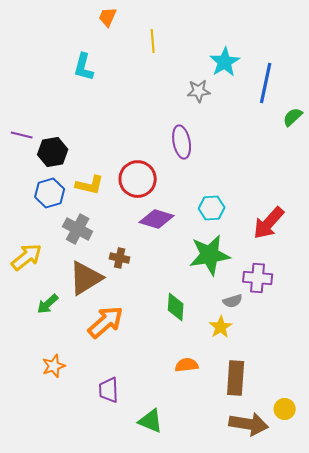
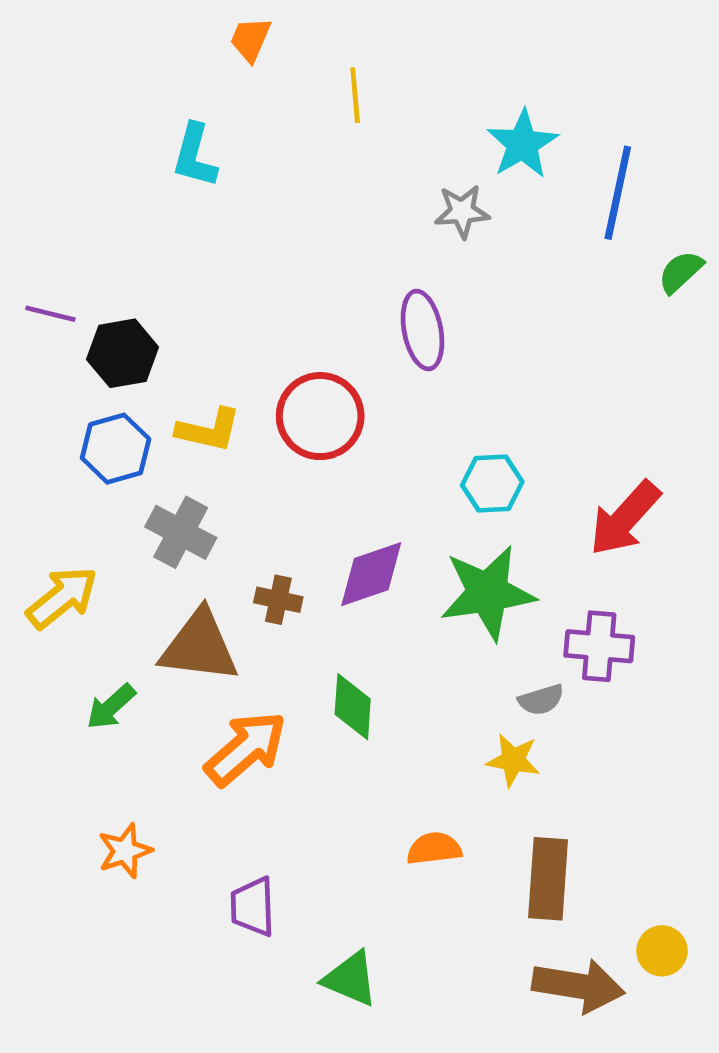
purple diamond: (157, 219) -> (371, 574), moved, turned -36
brown triangle: (86, 278) -> (199, 646), turned 39
green diamond: (176, 307) -> (353, 707), moved
yellow star: (221, 327) -> (513, 760), turned -30

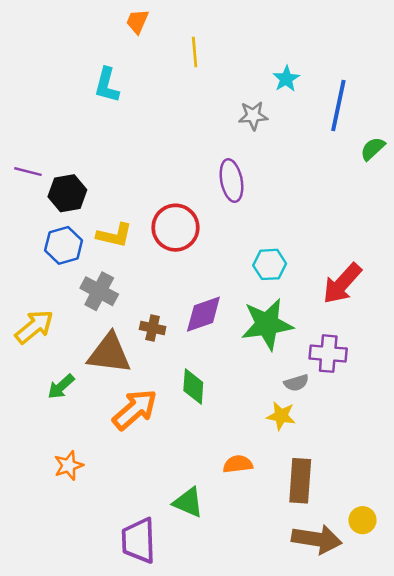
cyan star: (522, 144) -> (286, 79), size x0.7
purple trapezoid: (253, 907) -> (139, 541), moved, size x1.4
green triangle: (350, 979) -> (188, 502), moved

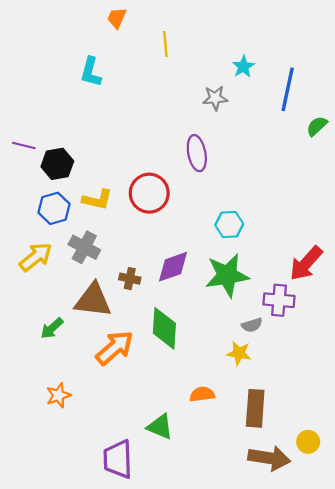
red arrow: (342, 284) -> (306, 263), moved
yellow arrow: (34, 327) -> (36, 257), moved
green diamond: (193, 387) -> (164, 328), size x1.4

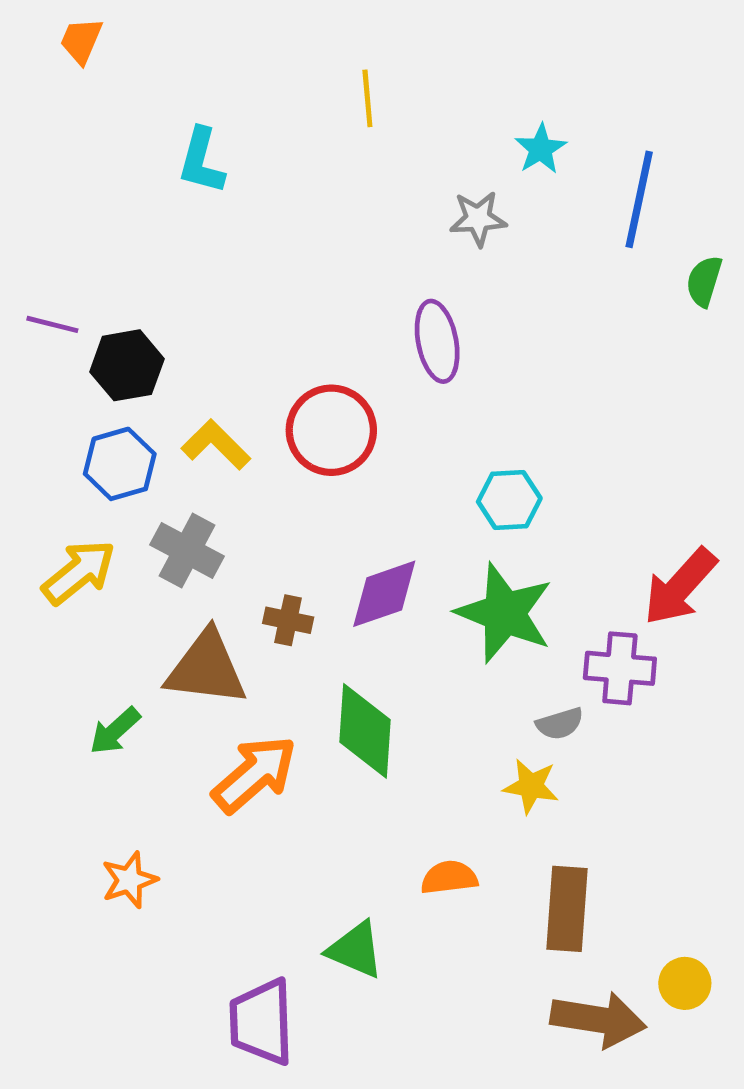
orange trapezoid: (117, 18) -> (81, 41), moved
green semicircle: (317, 126) -> (704, 281), turned -30
yellow L-shape: (97, 200) -> (216, 445), turned -148
green star: (227, 275) -> (504, 613), turned 30

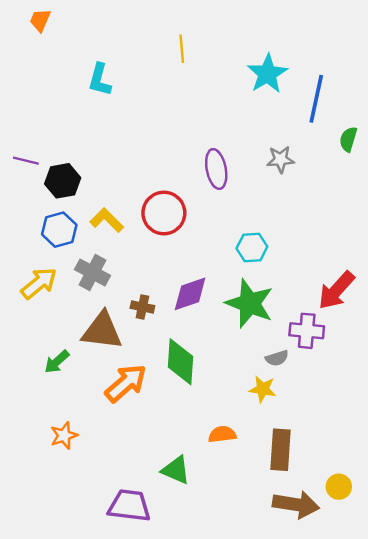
cyan star: (541, 149) -> (267, 74), size x1.6
gray star: (478, 219) -> (280, 159), moved
purple trapezoid: (262, 1022) -> (129, 506), turned 99

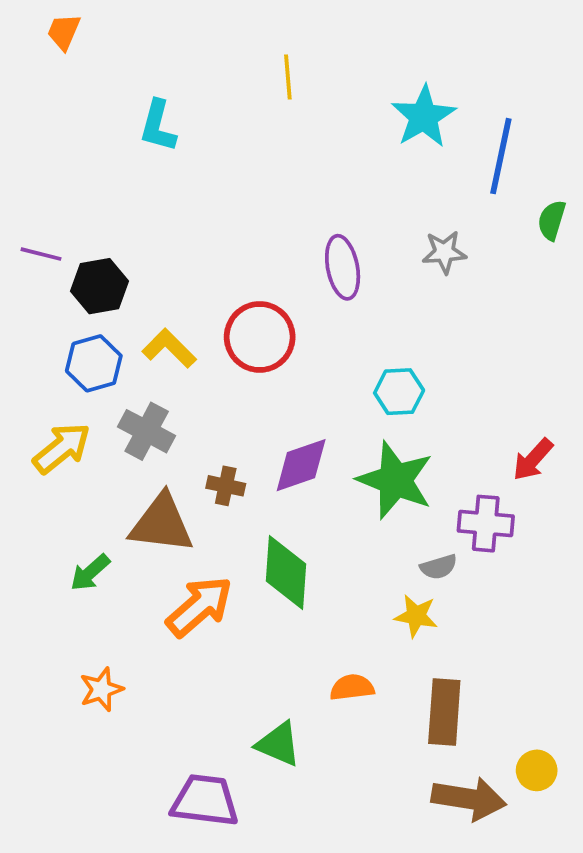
red arrow: (336, 290) -> (533, 459), size x0.7

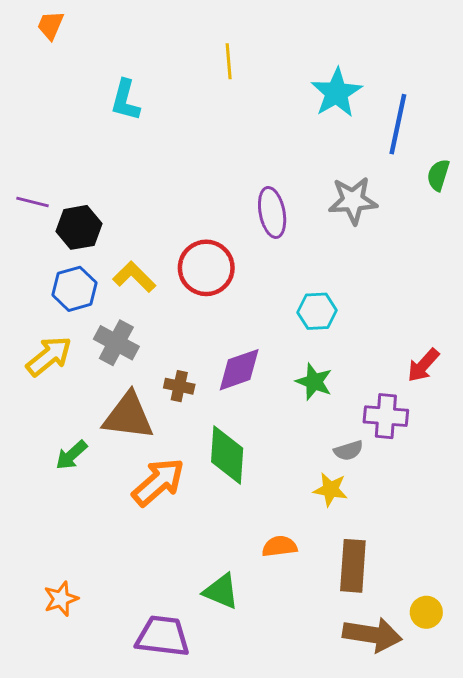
gray star: (444, 252) -> (353, 200), size x1.4
green star: (395, 480) -> (314, 382), size x0.6
orange star: (101, 689) -> (61, 599), moved

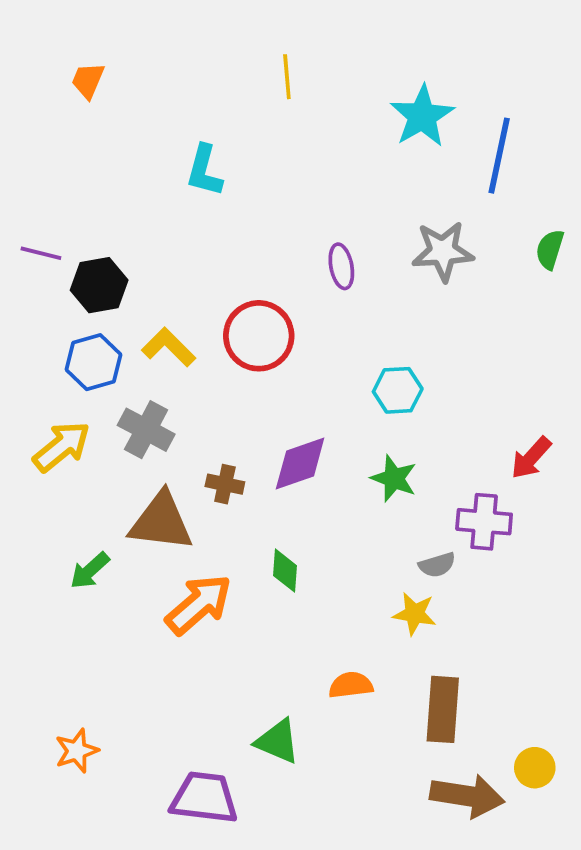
orange trapezoid: (50, 25) -> (88, 80), moved
cyan L-shape: (125, 100) -> (204, 171), moved
green semicircle: (438, 175) -> (550, 249), moved
purple ellipse: (272, 212) -> (341, 266), size x0.7
green diamond: (227, 455) -> (285, 571), size x0.6

